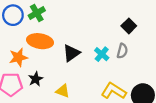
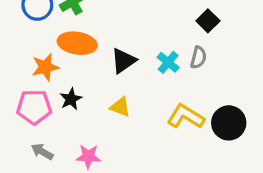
yellow triangle: (63, 91) -> (120, 107), moved

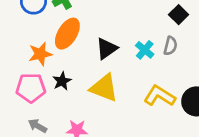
orange ellipse: (77, 43) -> (67, 34), turned -68
yellow triangle: (120, 107) -> (104, 88), size x1.6

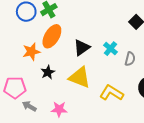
gray semicircle: (170, 46) -> (130, 59), moved
pink pentagon: (31, 88) -> (15, 88), moved
yellow L-shape: (160, 96) -> (112, 93), moved

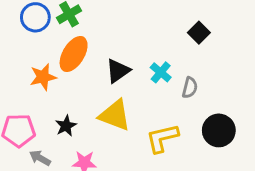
black star: (48, 72) -> (66, 126), moved
yellow L-shape: (112, 93) -> (162, 138), turned -45

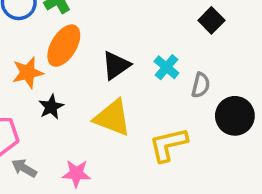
black star: (66, 126) -> (51, 107), moved
black circle: (219, 130) -> (235, 116), moved

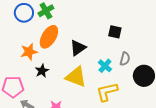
black square: (211, 20) -> (115, 32), moved, turned -32
cyan cross: (166, 67) -> (105, 66), moved

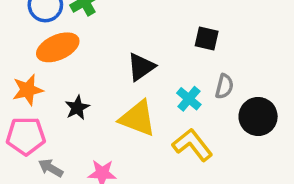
orange ellipse: (49, 37) -> (58, 47), moved, turned 35
orange star: (29, 52) -> (28, 90), moved
yellow L-shape: (107, 92) -> (192, 145), turned 65

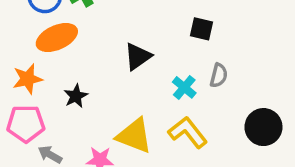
black circle: (258, 116) -> (263, 127), moved
yellow triangle: (138, 118) -> (134, 136), moved

